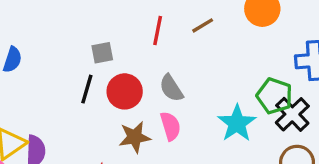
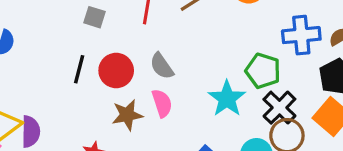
gray square: (102, 53) -> (95, 17), moved, turned 30
black cross: (292, 114) -> (279, 108), moved

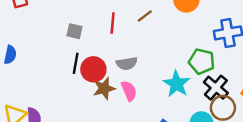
gray semicircle: (162, 66) -> (127, 63), turned -60
black line: (79, 69) -> (76, 63), moved
brown star: (127, 115) -> (104, 88), moved

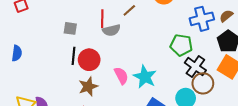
gray semicircle: (127, 63) -> (111, 30), moved
cyan star: (177, 84) -> (145, 77), moved
brown star: (104, 88) -> (88, 86), moved

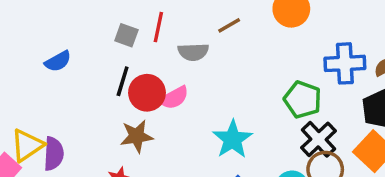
red line: (102, 19) -> (158, 27), moved
blue semicircle: (17, 53) -> (58, 61), moved, turned 42
pink semicircle: (121, 76) -> (174, 98), moved, turned 78

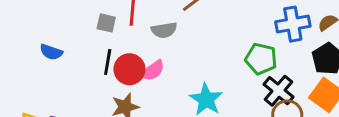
blue semicircle: (58, 61) -> (51, 52), turned 55

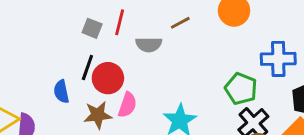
blue semicircle: (51, 52) -> (61, 92), moved, turned 50
pink semicircle: (153, 71) -> (127, 105), moved, turned -45

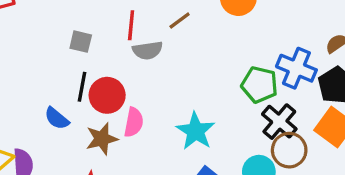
red line: (120, 22) -> (131, 25), moved
blue cross: (278, 59) -> (296, 68), moved, turned 32
blue semicircle: (61, 92) -> (57, 118), turned -30

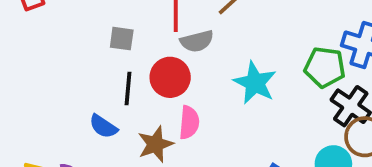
red circle: (107, 95) -> (170, 77), moved
cyan star: (196, 131) -> (255, 83), moved

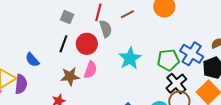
gray semicircle: (197, 41) -> (106, 29), turned -108
green pentagon: (325, 67) -> (168, 60), turned -30
blue semicircle: (103, 126) -> (32, 60), moved

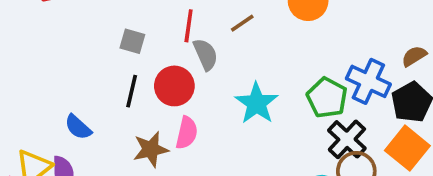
green pentagon: (168, 60) -> (327, 98), turned -30

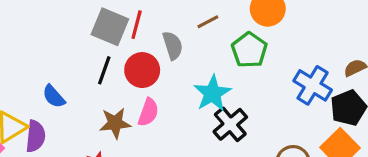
red line: (189, 26) -> (137, 25), moved
gray square: (132, 41) -> (110, 27), size x1.6
green pentagon: (327, 98) -> (249, 50), moved
black cross: (347, 139) -> (230, 124), moved

